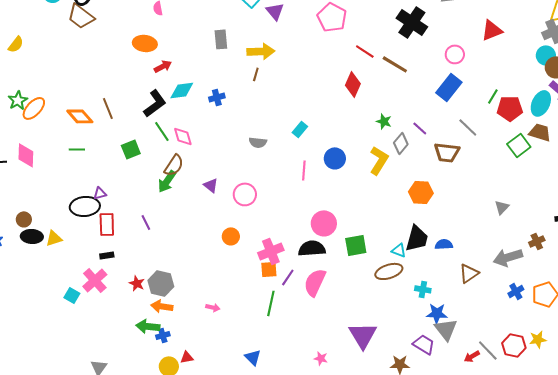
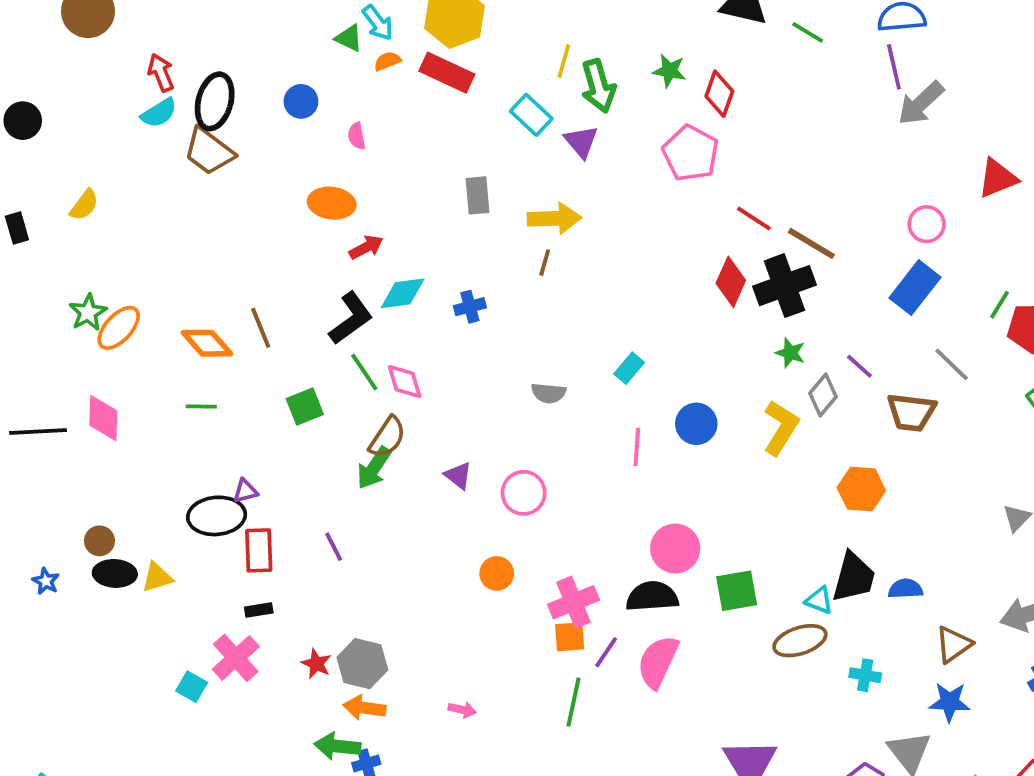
black cross: (412, 22) -> (785, 286), moved, turned 36
blue star: (437, 313) -> (950, 702), moved

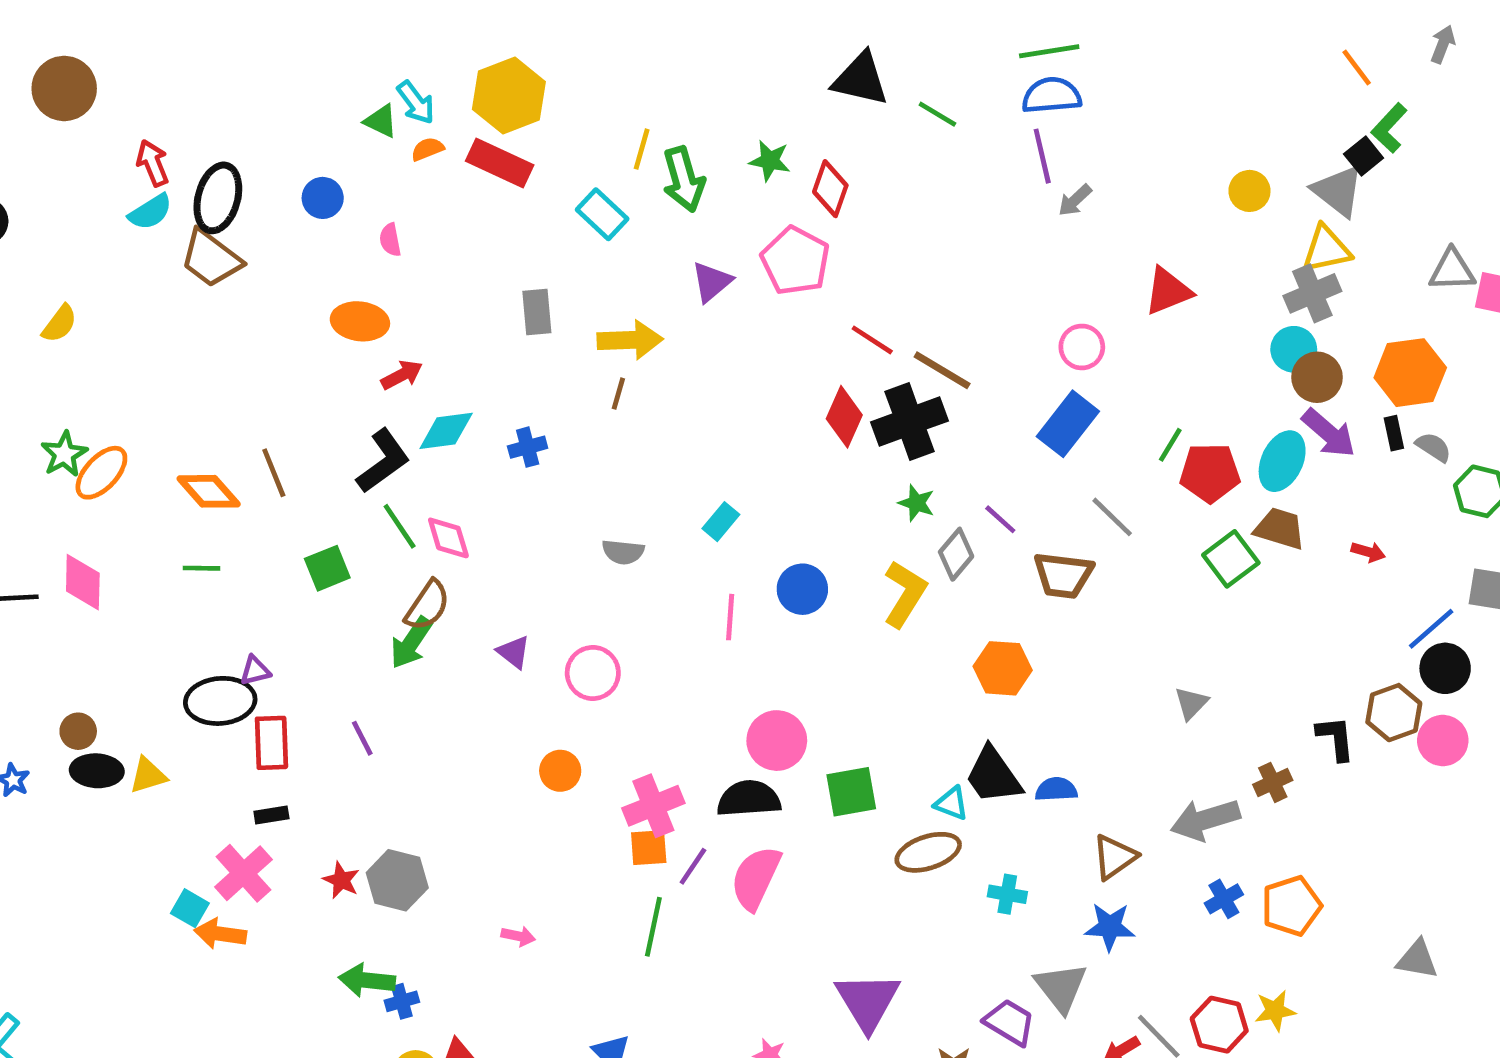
gray arrow: (921, 103) -> (1075, 200), size x0.6
purple triangle: (581, 142) -> (712, 282), moved, turned 30
black trapezoid: (854, 577) -> (993, 775), turned 130
orange arrow: (364, 708) -> (220, 934), moved

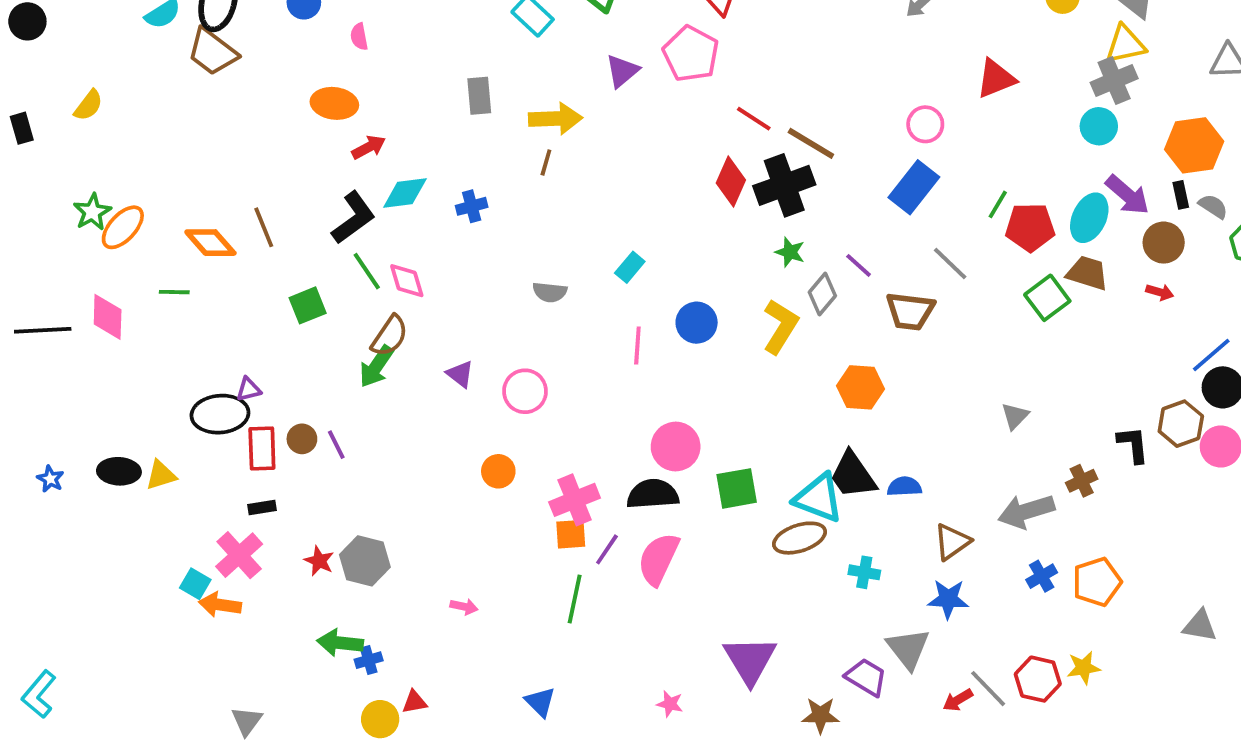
brown circle: (1317, 377) -> (1164, 243), moved
green line: (202, 568) -> (174, 292), moved
brown circle: (78, 731) -> (302, 439), moved
cyan triangle: (951, 803) -> (819, 498), size x1.8

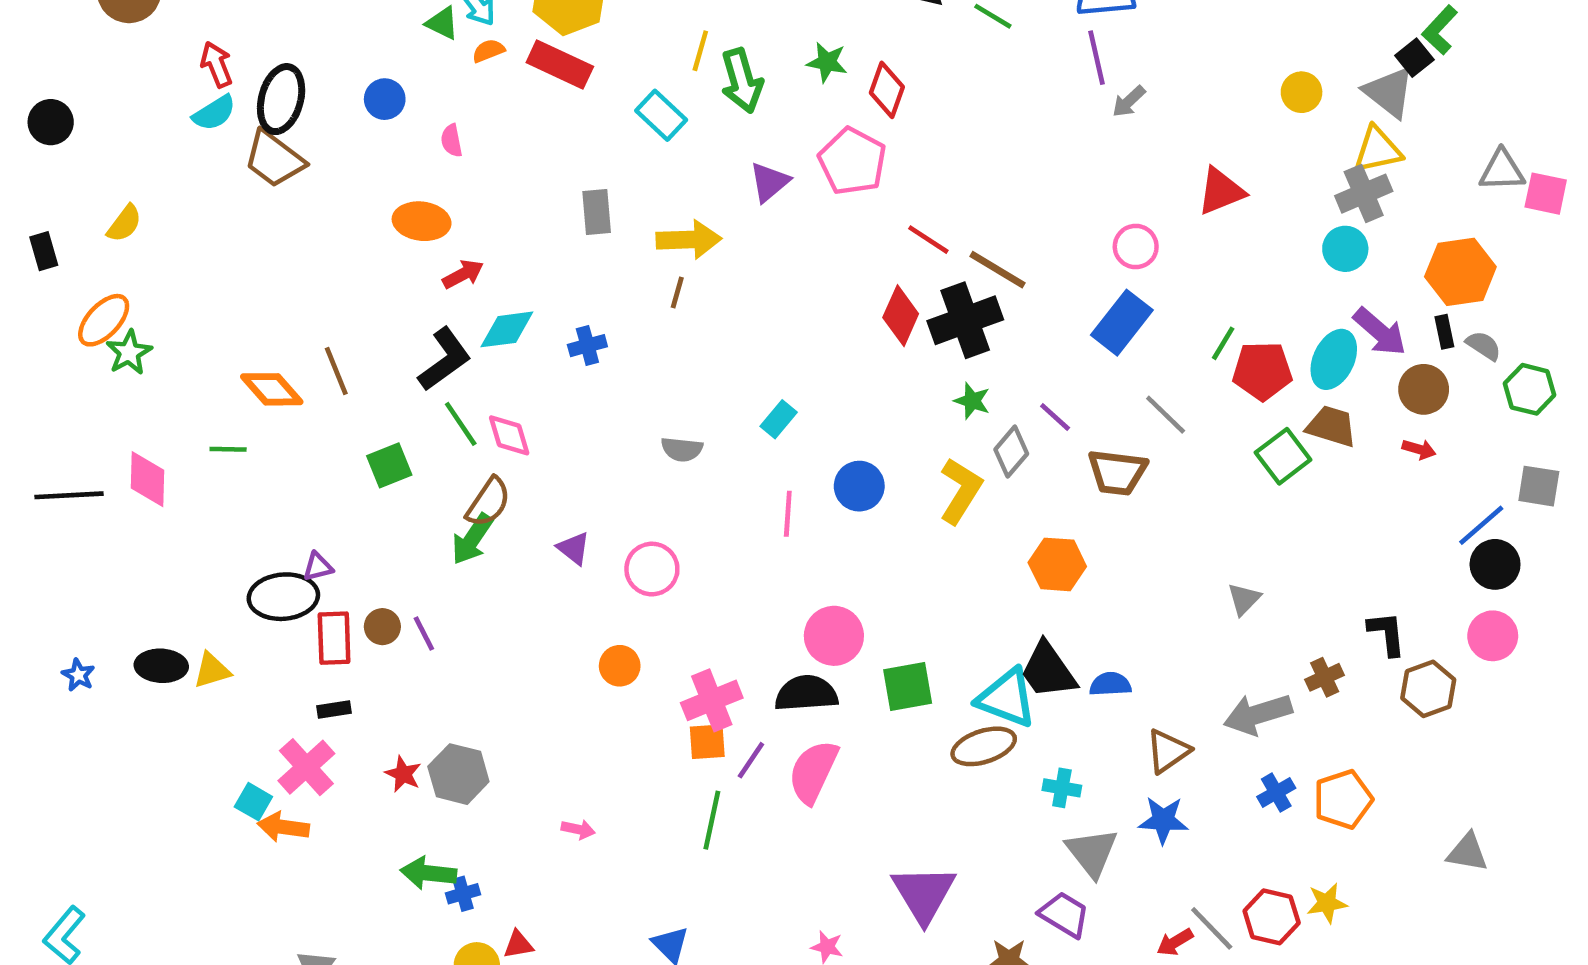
orange ellipse: (123, 227) -> (104, 320), moved
brown hexagon: (1181, 424) -> (1428, 689), moved
gray triangle: (908, 649) -> (1092, 852), moved

